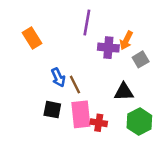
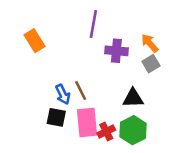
orange arrow: (126, 40) -> (150, 43), moved, turned 114
blue arrow: (58, 77) -> (63, 94), moved
green hexagon: (139, 122) -> (133, 130), moved
red cross: (99, 123) -> (106, 131), turned -35

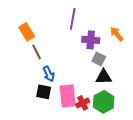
gray square: (151, 64) -> (99, 59), moved, turned -32
brown line: (81, 90) -> (37, 52), moved

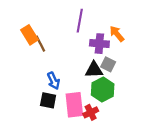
orange arrow: (117, 34) -> (117, 34), moved
brown line: (37, 52) -> (40, 44), moved
black triangle: (104, 77) -> (94, 70), moved
green hexagon: (104, 102) -> (103, 89), moved

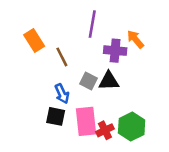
brown line: (40, 44) -> (62, 57), moved
gray square: (108, 64) -> (89, 81), moved
green hexagon: (103, 89) -> (132, 127), moved

